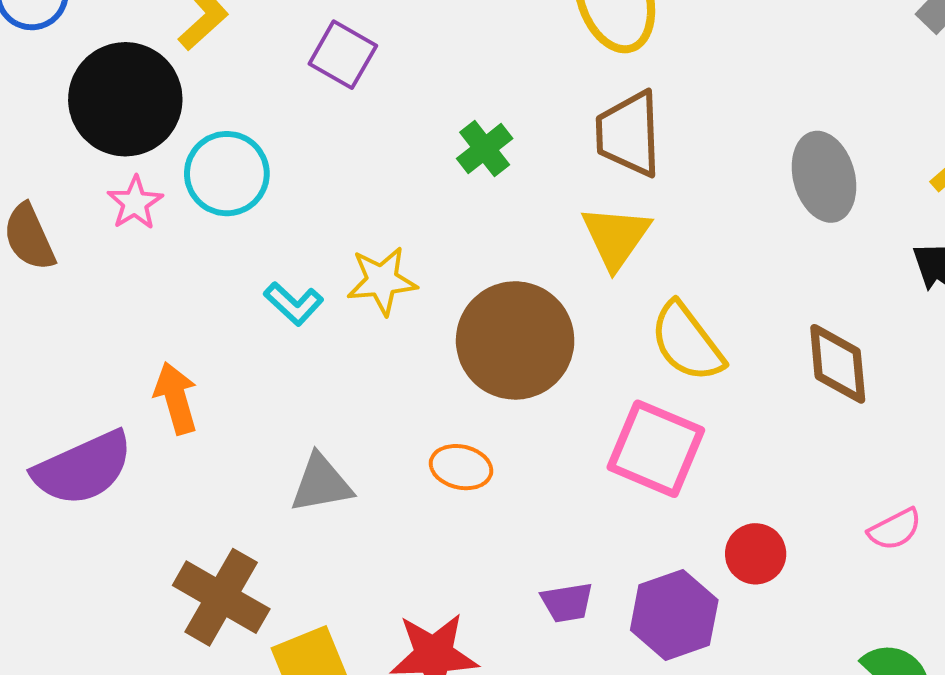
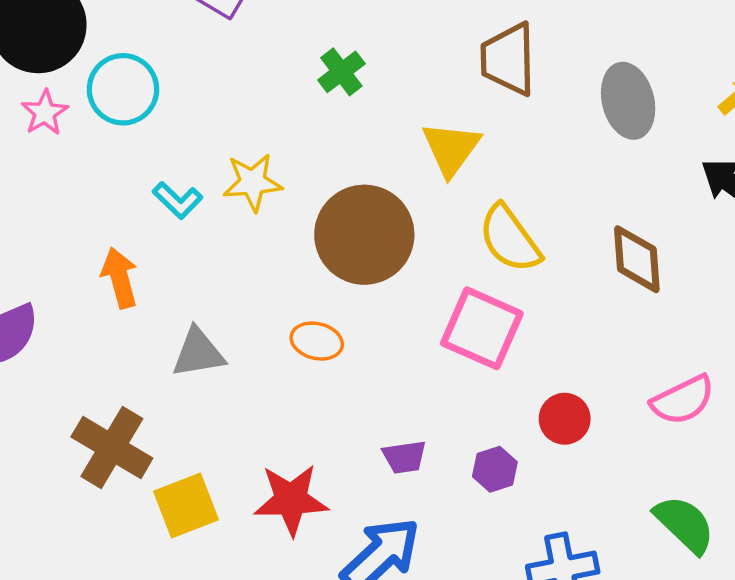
brown trapezoid: (629, 134) -> (508, 59), moved
orange arrow: (176, 398) -> (120, 278), moved
pink semicircle: (895, 529) -> (683, 400), size x1.4
purple hexagon: (674, 615) -> (495, 469), size x0.6

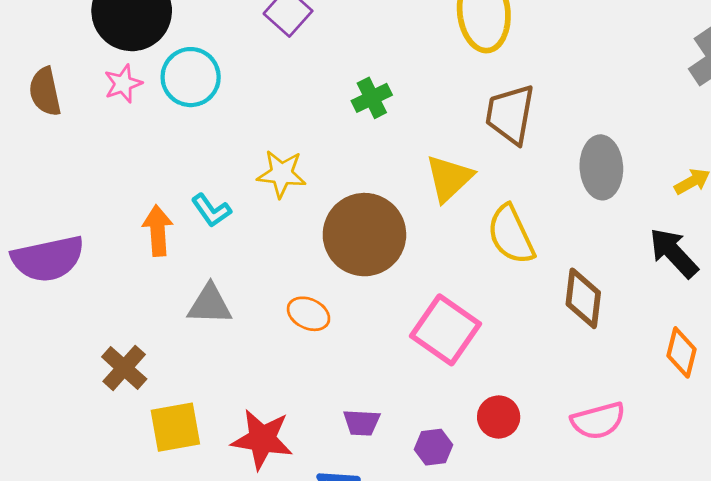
cyan L-shape: (178, 200) -> (211, 210), moved
yellow semicircle: (510, 239) -> (511, 235), moved
brown cross: (112, 447) -> (124, 368), size x0.7

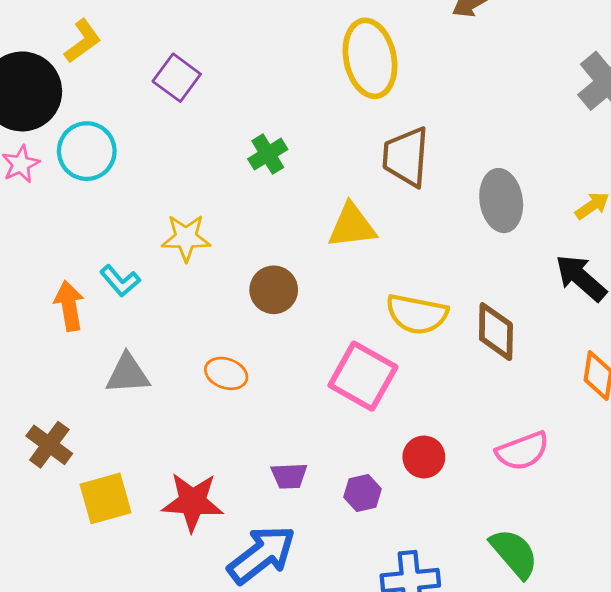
yellow triangle: (449, 178) -> (352, 226), turned 42
brown circle: (364, 235) -> (274, 290), size x0.6
yellow semicircle: (511, 235) -> (417, 314), moved, turned -48

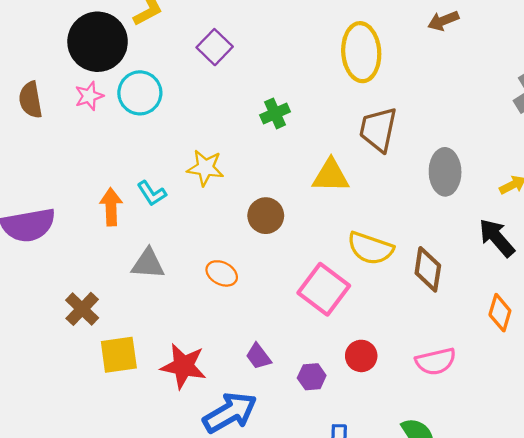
purple trapezoid: (289, 476) -> (258, 356), turned 48

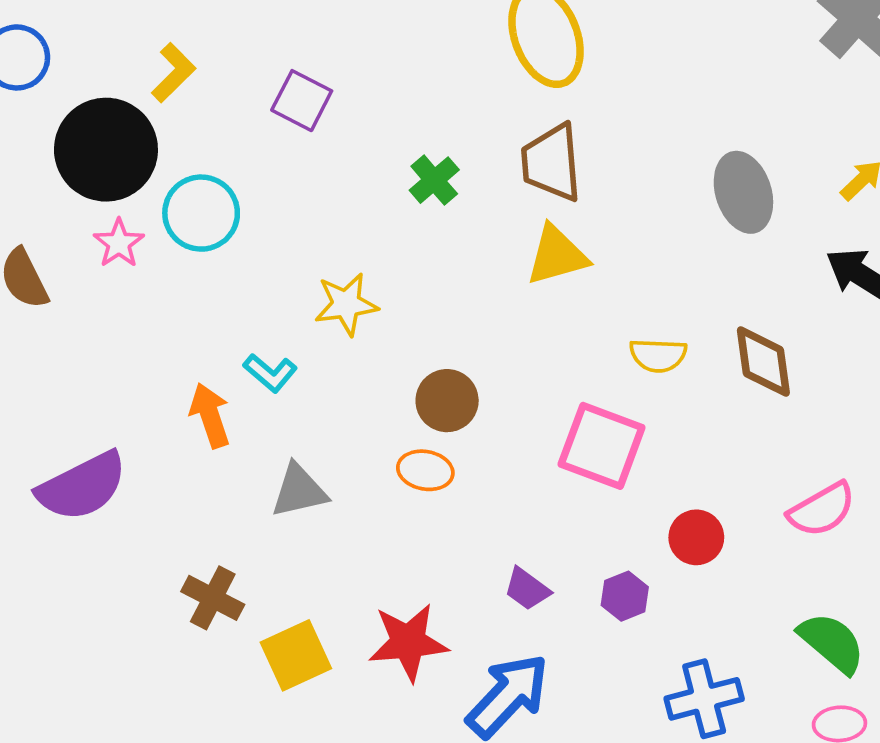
brown trapezoid: (378, 129) -> (552, 163), moved
brown circle: (266, 216) -> (447, 401), moved
yellow semicircle: (370, 248) -> (658, 355), size x0.7

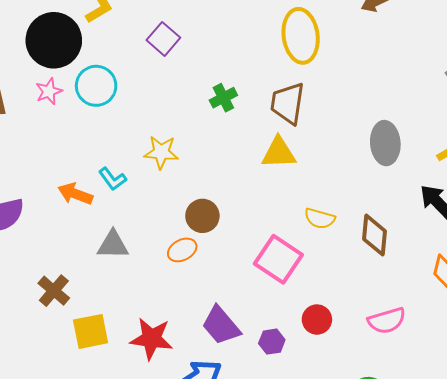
orange arrow: (210, 415) -> (75, 194), turned -64
orange ellipse: (425, 470) -> (182, 250), turned -52
purple trapezoid: (527, 589) -> (221, 325), size x1.6

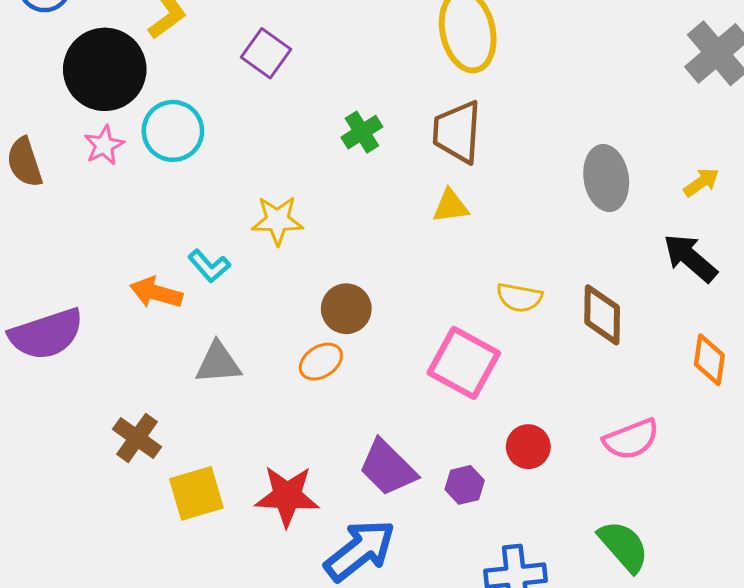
yellow triangle: (279, 153) -> (451, 206), size x0.7

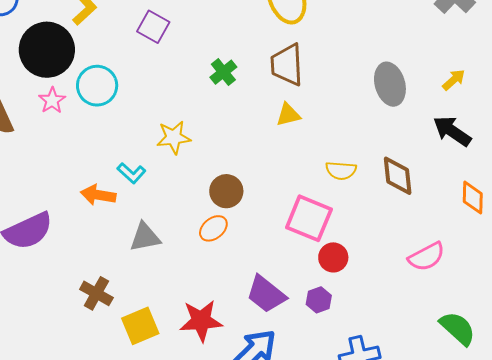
red circle: (528, 447) -> (333, 257), moved
green semicircle: (624, 546) -> (458, 328), moved

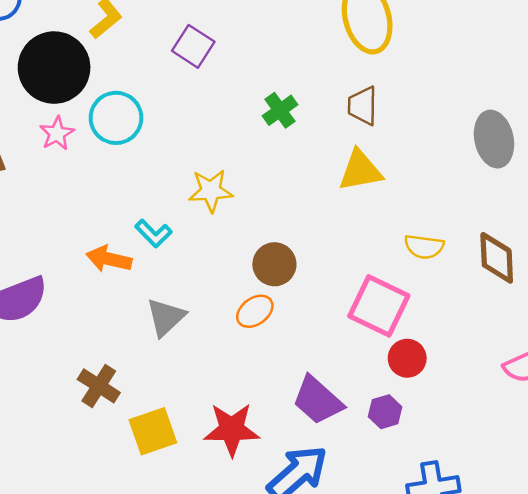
brown trapezoid: (287, 65) -> (363, 106), size x0.7
yellow triangle: (288, 115) -> (360, 171), size x1.4
gray triangle: (145, 237) -> (166, 317), turned -36

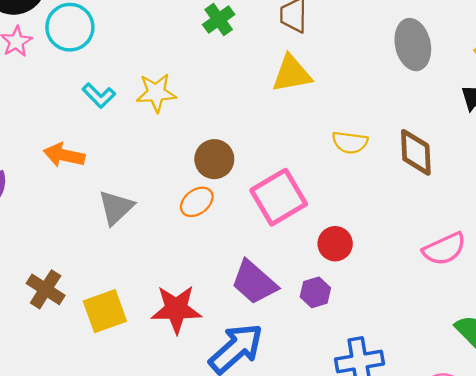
cyan L-shape: (154, 233) -> (99, 96), moved
pink square: (379, 306) -> (279, 197), moved, turned 34
brown cross: (99, 386) -> (46, 289), moved

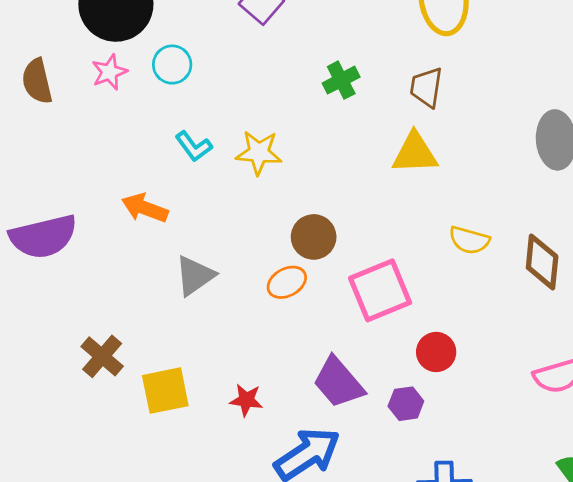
cyan circle: (70, 27) -> (172, 65), size x0.7
red star: (176, 309) -> (246, 400), size x0.6

